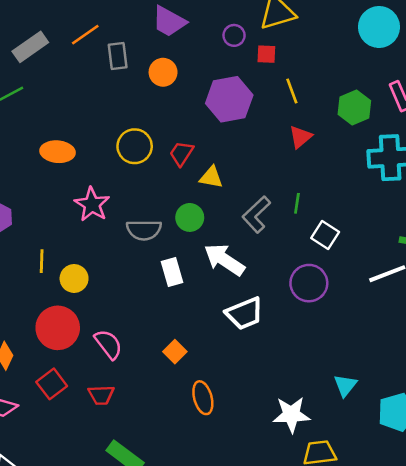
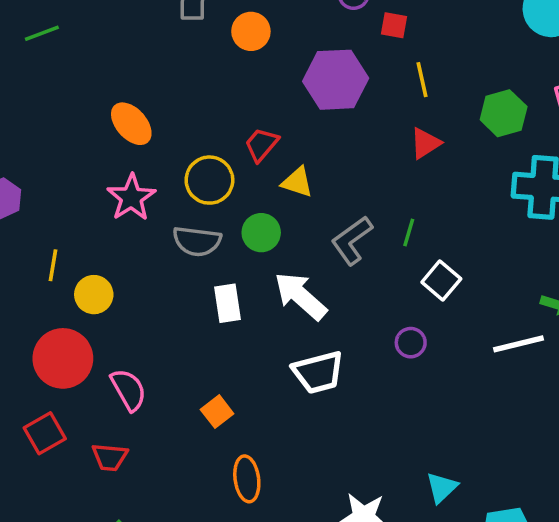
yellow circle: (135, 146) -> (209, 180), moved
orange ellipse: (58, 152) -> (131, 124), moved, turned 36
purple circle: (309, 283) -> (411, 343), size x0.6

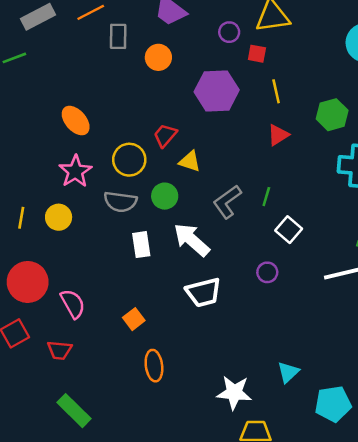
yellow circle: (94, 295) -> (59, 217), moved

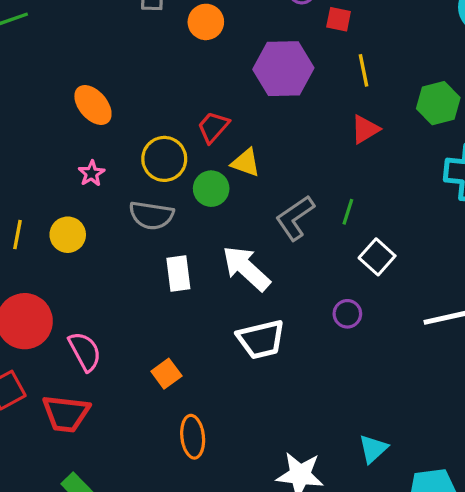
pink star: (75, 171) -> (91, 173), size x0.6
green circle: (165, 196) -> (211, 189), moved
red trapezoid: (60, 350) -> (66, 414), size x1.4

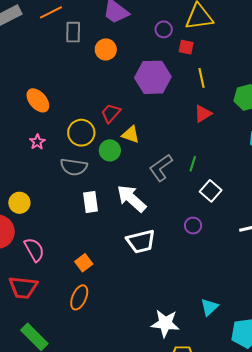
yellow circle: (68, 235) -> (19, 203), moved
orange ellipse: (193, 437) -> (79, 297), moved, turned 30

